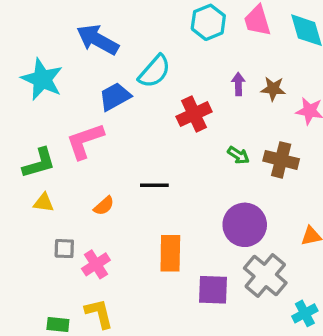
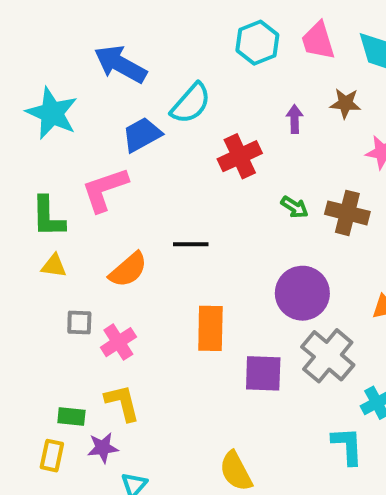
brown star: (273, 89) -> (345, 103), moved
green L-shape: (39, 163) -> (48, 217), turned 105
orange semicircle: (104, 206) -> (128, 270), size x1.5

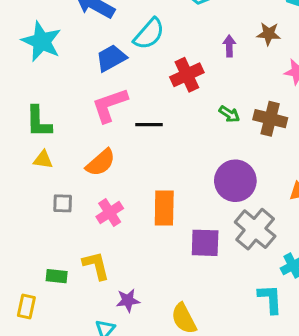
pink L-shape: (105, 189) -> (110, 105), moved
black line: (191, 244) -> (149, 125), moved
pink cross: (118, 342) -> (110, 213), moved
purple star: (103, 448) -> (128, 300), moved
yellow rectangle: (52, 456) -> (26, 306), moved

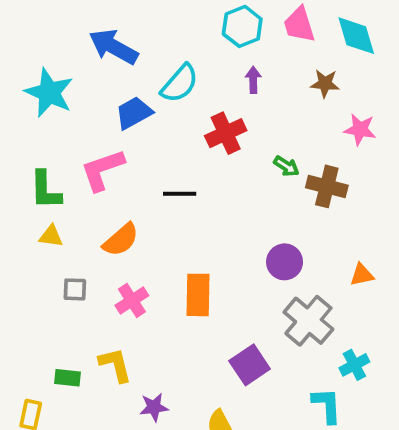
purple arrow: (229, 46) -> (253, 80), moved
pink L-shape: (110, 105) -> (102, 170), moved
green arrow: (229, 114) -> (286, 166), moved
purple circle: (235, 181) -> (285, 262), size x0.7
purple square: (205, 243) -> (250, 365), moved, turned -36

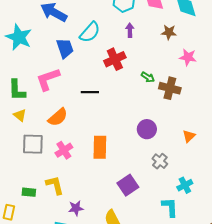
blue trapezoid: (134, 113) -> (65, 48), turned 100
yellow triangle: (51, 236) -> (20, 115), turned 32
orange triangle: (362, 275) -> (189, 136), turned -32
gray square: (75, 289) -> (33, 144), size x1.6
gray cross: (308, 321) -> (160, 161), size x0.6

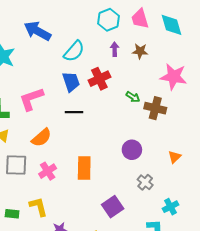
brown star: (169, 32) -> (140, 51), moved
blue trapezoid: (65, 48) -> (71, 82), moved
pink star: (188, 57) -> (174, 77), size x1.5

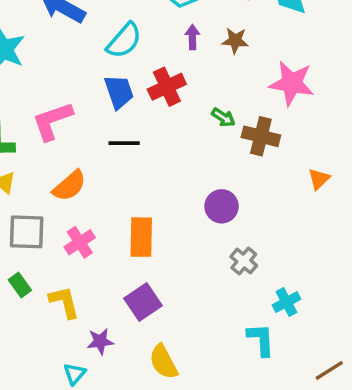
orange triangle: (175, 157) -> (319, 179), moved
purple square: (113, 207) -> (143, 302), moved
green rectangle: (12, 214) -> (20, 285), moved, turned 48

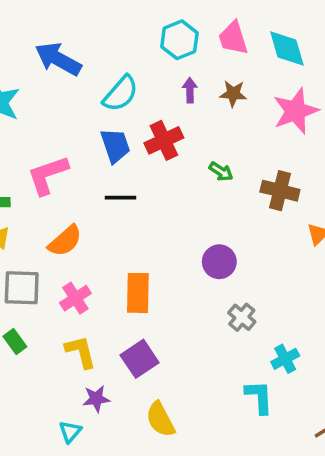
pink star: (292, 83) -> (296, 111), moved, turned -30
brown cross: (261, 136) -> (280, 191), moved
yellow L-shape: (64, 302) -> (81, 352), moved

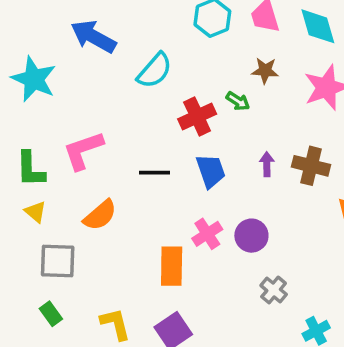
purple arrow: (190, 90) -> (267, 164), moved
blue trapezoid: (115, 146) -> (211, 171), moved
green arrow: (221, 172) -> (238, 101), moved
pink cross: (75, 298) -> (207, 234), moved

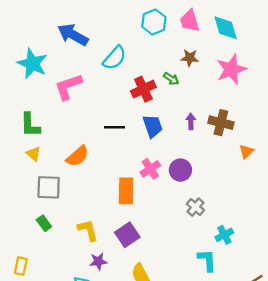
pink L-shape: (83, 151) -> (68, 87), moved

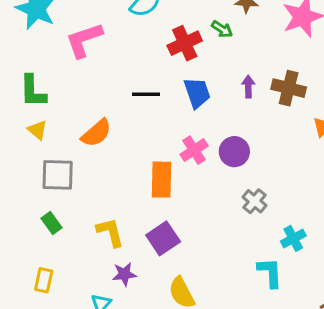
yellow rectangle: (21, 266) -> (44, 280), moved

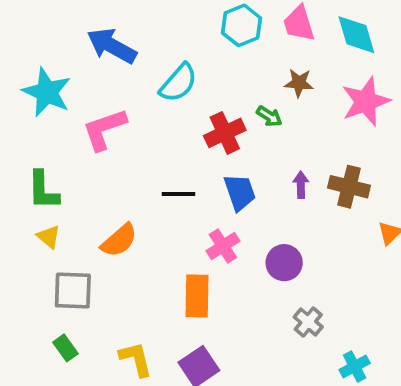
pink cross: (194, 150) -> (223, 246), moved

